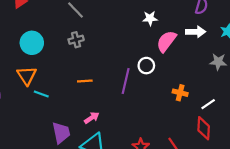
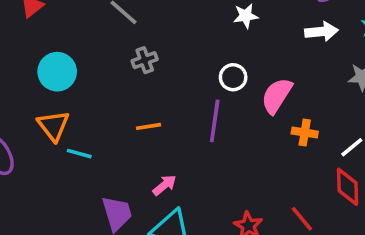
gray cross: (76, 40) -> (145, 60), moved
pink semicircle: (166, 41) -> (277, 96), moved
white circle: (146, 66) -> (233, 77), moved

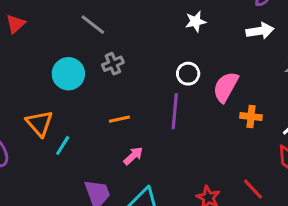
cyan circle: (57, 72) -> (68, 74), moved
cyan line: (79, 154) -> (63, 145), turned -70
pink arrow: (165, 185) -> (133, 156), moved

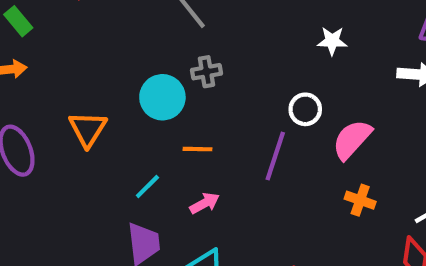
cyan circle: (68, 74) -> (162, 97), moved
orange cross: (251, 117) -> (360, 200), moved
cyan line: (63, 145) -> (147, 186), moved

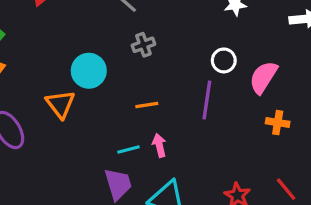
cyan circle: (162, 97) -> (89, 71), moved
cyan line: (147, 186) -> (128, 150), moved, turned 40
pink arrow: (205, 203) -> (159, 145), turned -65

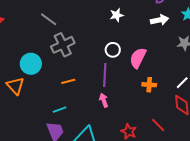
gray cross: (143, 45) -> (63, 45), size x1.6
pink arrow: (159, 145) -> (104, 100), moved

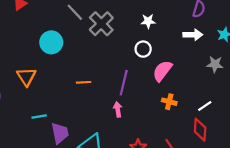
gray cross: (63, 45) -> (101, 24), moved, turned -30
white circle: (113, 50) -> (143, 49), moved
cyan circle: (31, 64) -> (51, 42), moved
cyan line: (60, 110) -> (39, 117), moved

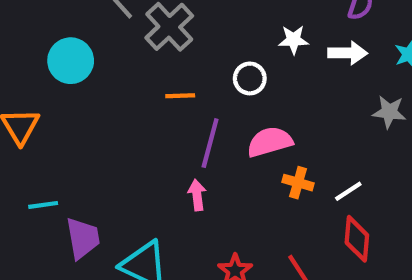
white star: (148, 21) -> (294, 40), moved
pink semicircle: (162, 71) -> (270, 142), moved, turned 35
orange line: (84, 82) -> (180, 96), moved
white line: (205, 106) -> (348, 191), moved

